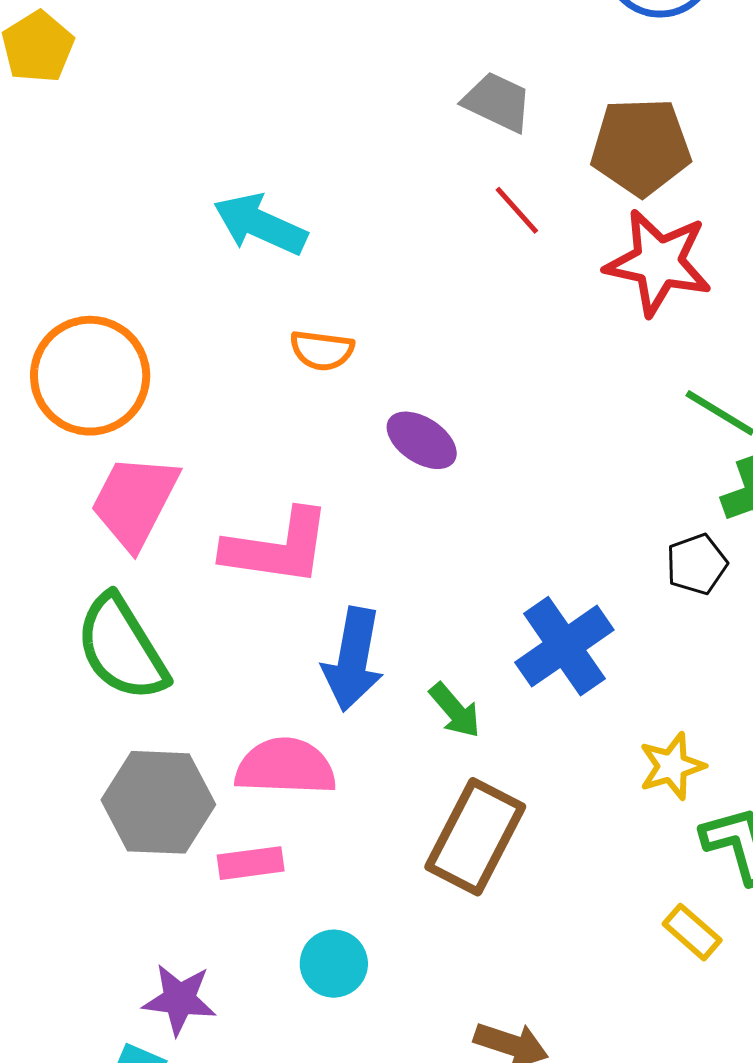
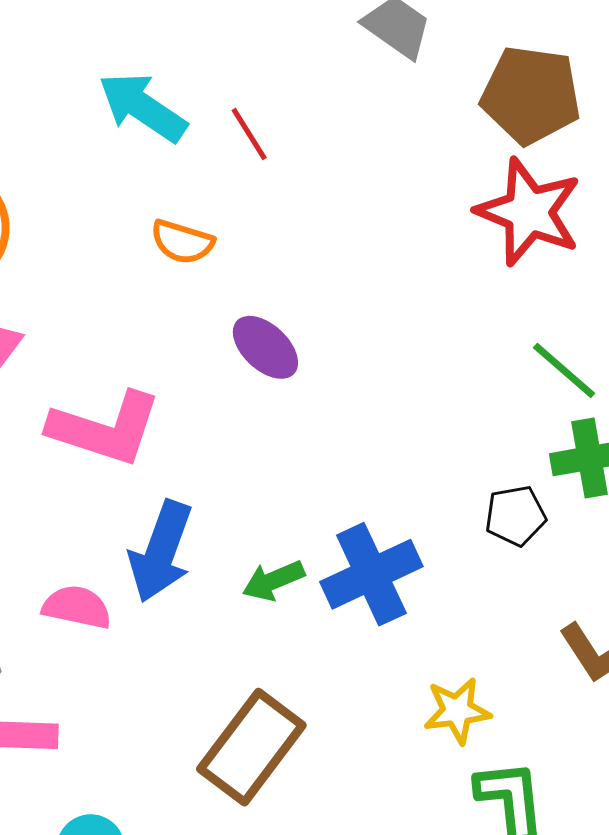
red line: (517, 210) -> (249, 134), moved
green arrow: (455, 710) -> (273, 581), moved, turned 98
pink semicircle: (285, 767) -> (77, 607), moved, size x0.7

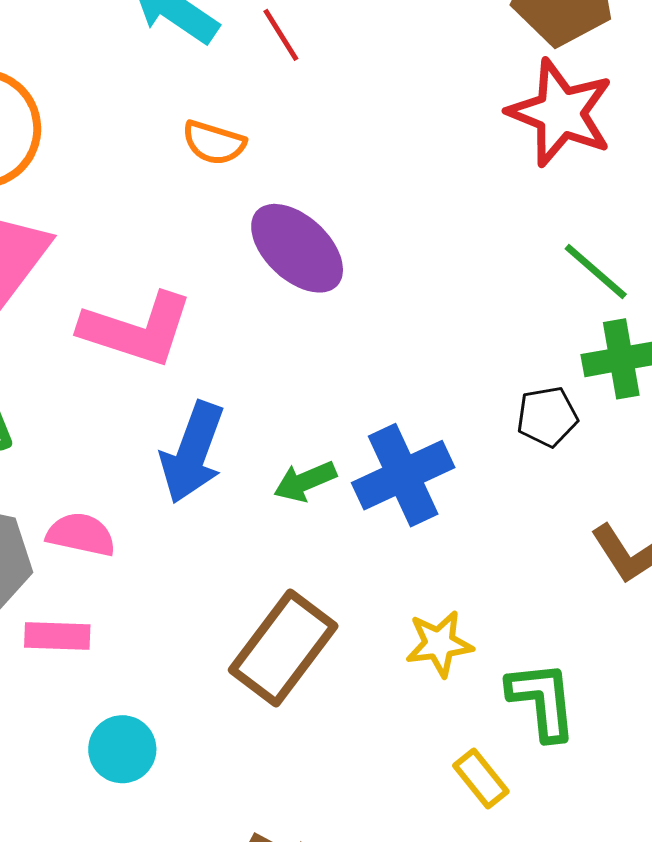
purple ellipse: (265, 347) -> (297, 248), size x1.4
pink semicircle: (77, 607) -> (81, 534), moved
yellow star: (457, 711) -> (439, 644), moved

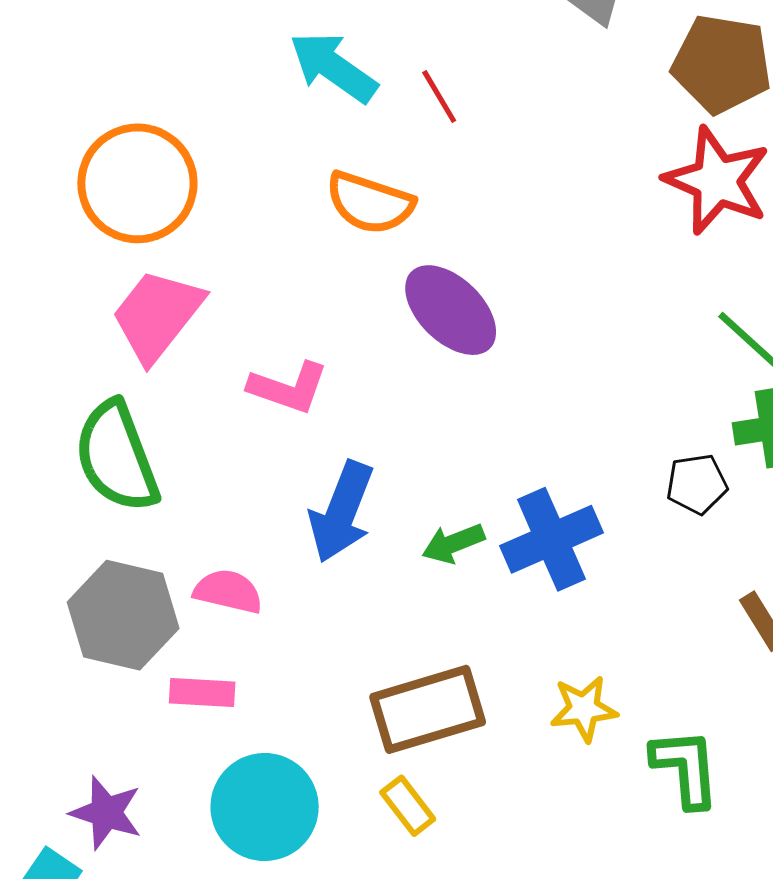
orange semicircle: (214, 143) -> (370, 203), size x1.4
pink L-shape: (137, 329) -> (288, 388), size x0.7
brown rectangle: (283, 648) -> (428, 709), turned 35
cyan circle: (122, 749) -> (265, 807), size x1.6
yellow rectangle: (481, 778) -> (408, 806), moved

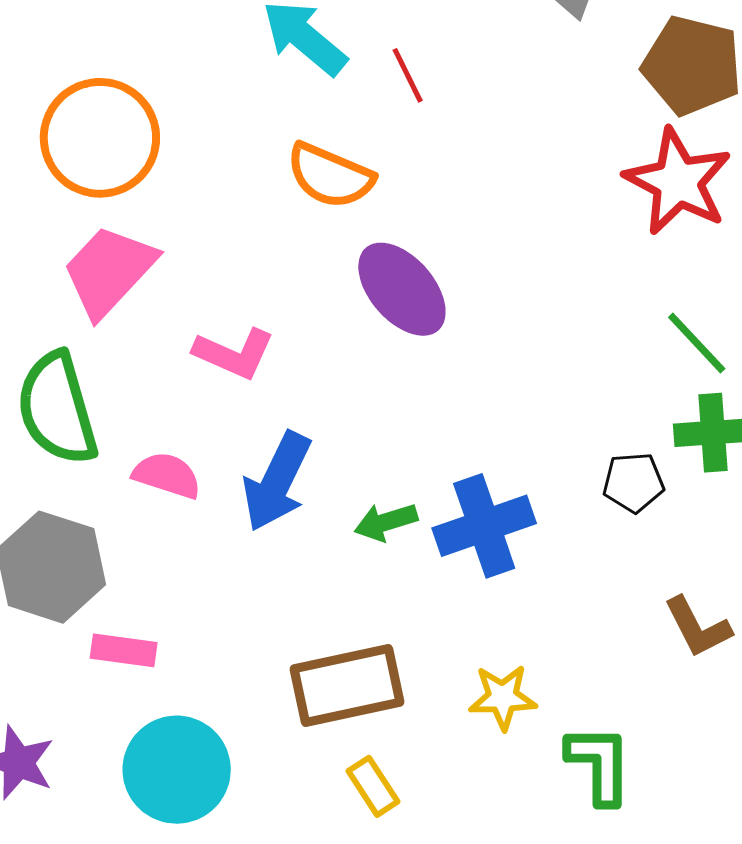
pink semicircle: (228, 591) -> (167, 475), moved
yellow rectangle: (408, 806) -> (373, 786), moved

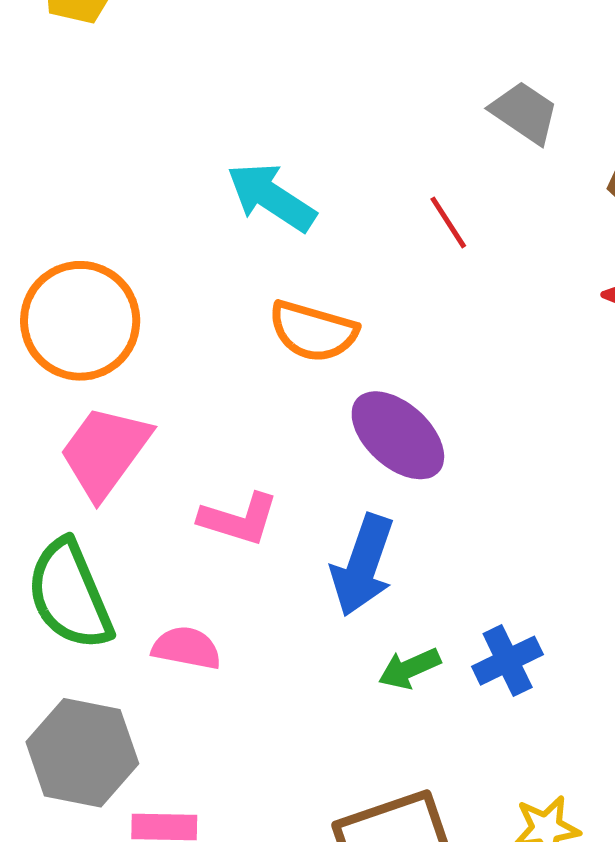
red line: (408, 75) -> (448, 222), moved
blue arrow: (277, 482) -> (363, 565), moved
blue cross: (484, 526) -> (508, 661), size x0.7

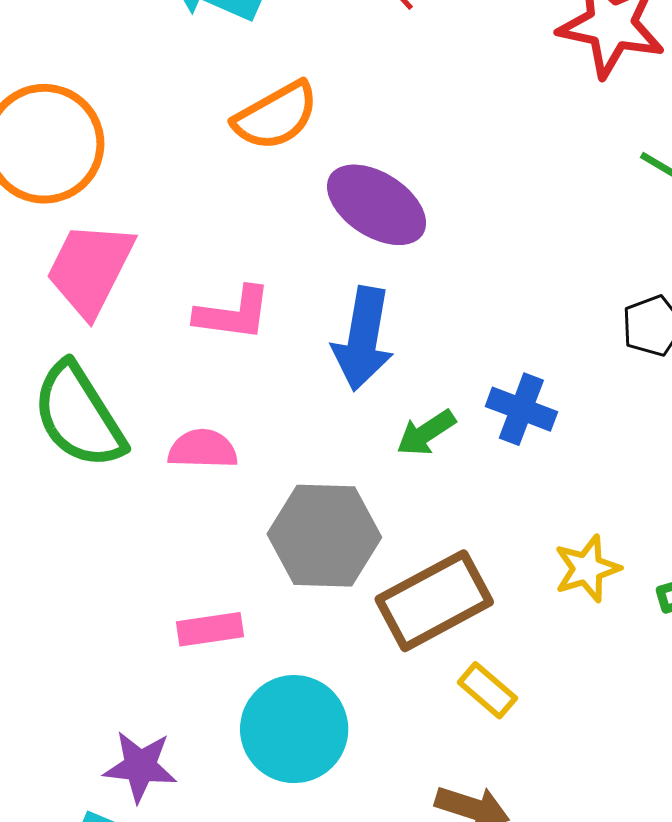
orange semicircle: (313, 331) -> (276, 116), turned -36
blue cross: (508, 661) -> (521, 409), turned -34
gray hexagon: (82, 753) -> (324, 536), moved

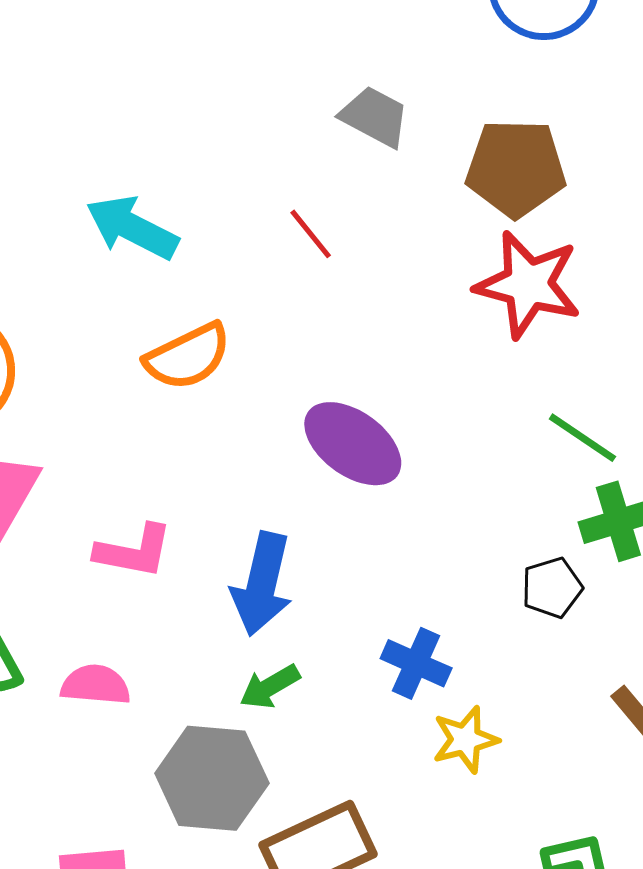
purple ellipse: (377, 205) -> (353, 444), moved
green arrow: (426, 433) -> (270, 687), moved
yellow star: (587, 569) -> (465, 740), moved

